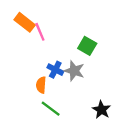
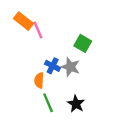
green line: (51, 109) -> (48, 103), turned 30
black star: (101, 110) -> (76, 104), moved

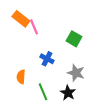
gray star: (70, 67) -> (76, 73), moved
orange semicircle: (39, 80) -> (21, 77), moved

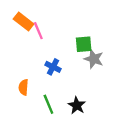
green square: (74, 39) -> (84, 44), turned -35
gray star: (76, 73) -> (94, 59), moved

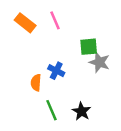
pink line: (38, 31) -> (55, 20), moved
orange semicircle: (24, 87) -> (36, 83), moved

